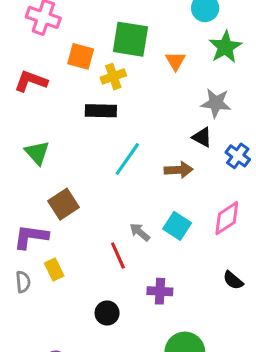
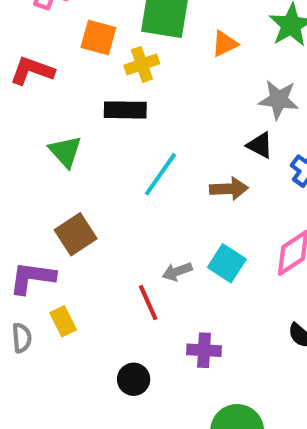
orange triangle: (176, 61) -> (225, 44), turned 35
green triangle: (37, 153) -> (65, 151), moved
gray arrow: (140, 232) -> (177, 272), turned -60

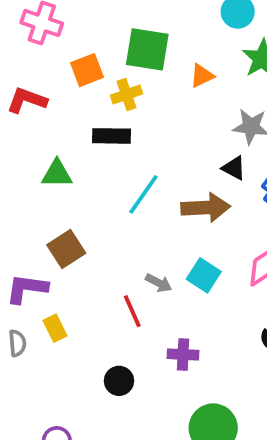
orange square: (98, 37) -> (87, 70), turned -36
green triangle: (65, 151) -> (57, 174), turned -48
brown arrow: (229, 189) -> (206, 208), size x1.4
gray arrow: (177, 272) -> (159, 283), turned -132

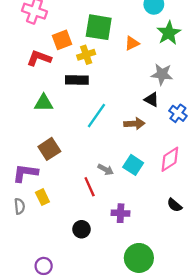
red L-shape: (27, 100) -> (39, 58), moved
brown arrow: (206, 208) -> (134, 124), size x0.7

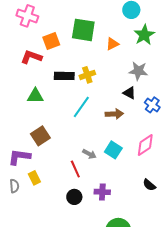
yellow cross: (86, 55) -> (87, 75), moved
black circle: (82, 229) -> (74, 197), moved

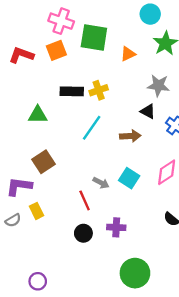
pink cross: (27, 16) -> (61, 21), moved
red L-shape: (31, 57) -> (21, 55), moved
gray semicircle: (14, 186) -> (13, 220), turned 64

